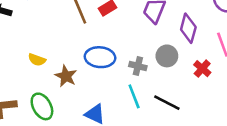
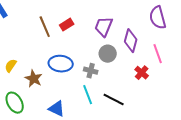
gray circle: (167, 56) -> (108, 54), moved
yellow semicircle: (37, 60) -> (11, 66), turned 104

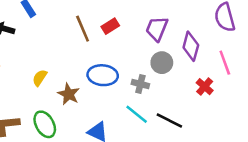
cyan line: (88, 95) -> (137, 114), turned -30

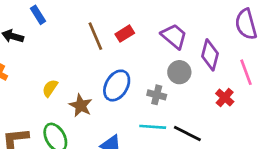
purple trapezoid: (157, 29) -> (174, 36), turned 108
blue ellipse: (103, 75) -> (117, 86), turned -64
cyan line: (137, 114) -> (153, 127), turned -35

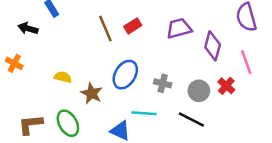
purple trapezoid: (174, 36) -> (179, 28), turned -55
gray circle: (179, 72) -> (199, 91), moved
yellow semicircle: (50, 88) -> (63, 77), turned 70
cyan line: (153, 127) -> (144, 113), moved

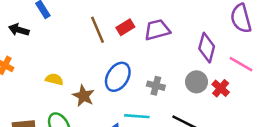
purple trapezoid: (179, 28) -> (157, 30), moved
pink line: (246, 62) -> (241, 64), turned -40
gray circle: (199, 91) -> (197, 82), moved

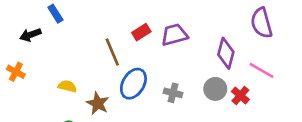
black arrow: (19, 30) -> (30, 35), turned -36
brown line: (97, 30) -> (112, 52), moved

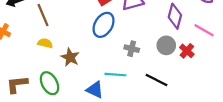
brown line: (112, 52) -> (43, 15), moved
blue ellipse: (133, 84) -> (104, 25), moved

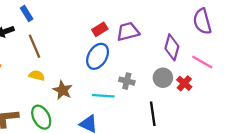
cyan line: (115, 75) -> (103, 96), moved
black line: (157, 80) -> (153, 114), turned 55

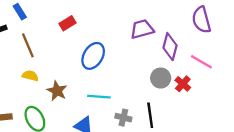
red rectangle: (100, 29) -> (67, 23), moved
purple trapezoid: (128, 32) -> (142, 29), moved
gray cross: (127, 81) -> (123, 118), moved

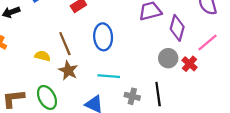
brown line: (28, 45) -> (65, 44), moved
blue ellipse: (93, 56) -> (103, 37), turned -35
pink line: (201, 62) -> (207, 42), turned -70

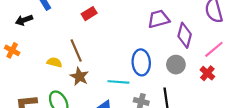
blue ellipse: (103, 37) -> (141, 62), moved
red cross: (190, 64) -> (207, 73), moved

